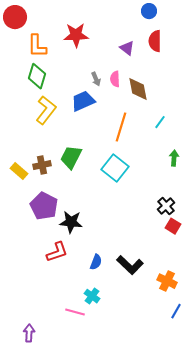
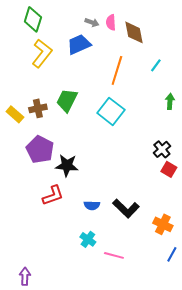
gray arrow: (96, 79) -> (92, 22), turned -48
blue semicircle: (96, 262) -> (92, 205), turned 70
pink line: (75, 312) -> (114, 255), moved

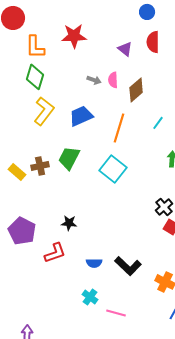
brown diamond: (134, 32) -> (136, 90), turned 60
blue trapezoid: (79, 44) -> (81, 116), moved
purple pentagon: (40, 149) -> (22, 231), moved
black star: (67, 165) -> (69, 223), size x0.7

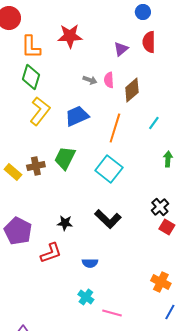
purple triangle: (125, 49) -> (121, 49), turned 42
black L-shape: (128, 266) -> (108, 219), moved

